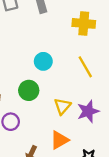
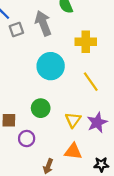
cyan circle: (43, 61) -> (51, 66), moved, size x1.6
orange triangle: (59, 140) -> (73, 151), turned 42

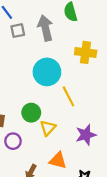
yellow line: (91, 82) -> (68, 96), moved
yellow triangle: (73, 120) -> (48, 128), moved

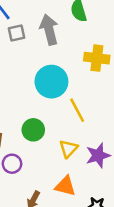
yellow triangle: (48, 128) -> (69, 149), moved

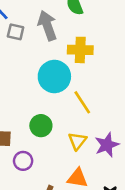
gray square: (16, 33) -> (16, 32), turned 30
yellow cross: (97, 58) -> (80, 50), moved

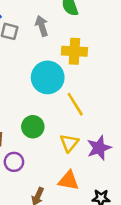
gray arrow: (47, 26) -> (42, 26), size x0.7

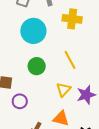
cyan circle: (48, 77) -> (33, 31), moved
green circle: (33, 127) -> (37, 66), moved

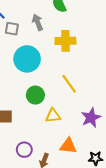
yellow triangle: (63, 90) -> (53, 116), moved, turned 49
purple circle: (20, 101) -> (24, 150), moved

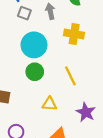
green circle: (35, 95) -> (35, 72), moved
purple star: (91, 118) -> (86, 112), turned -30

